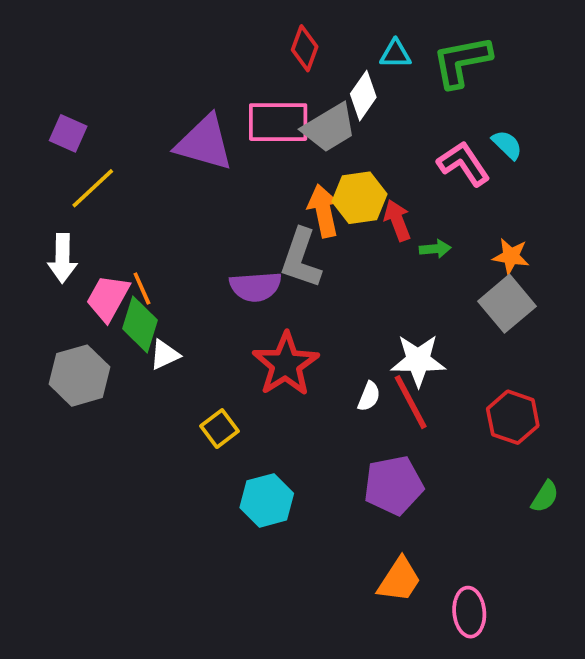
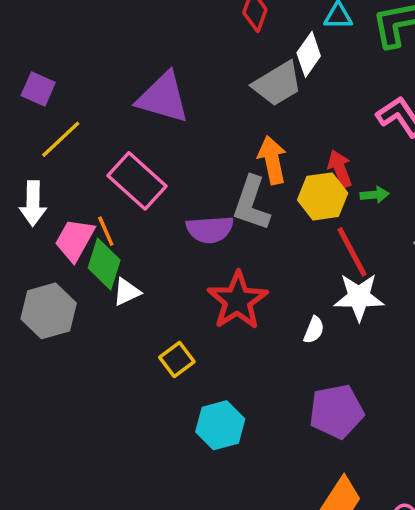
pink rectangle: (278, 122) -> (137, 181), moved, turned 42
yellow hexagon: (360, 198) -> (323, 196), moved
red line: (411, 402) -> (352, 252), moved

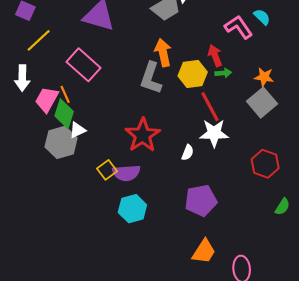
red arrow: (340, 169) -> (215, 56), moved
purple semicircle: (210, 229) -> (126, 173), moved
gray hexagon: (49, 311) -> (61, 142), moved

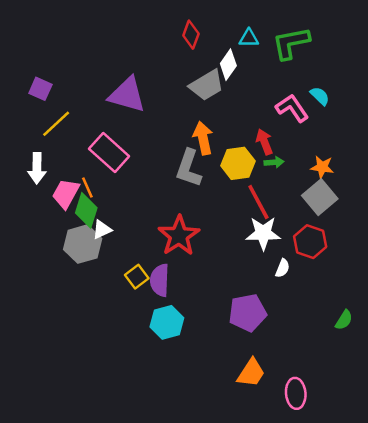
white semicircle: (188, 153) -> (282, 268), moved
red hexagon: (265, 164) -> (310, 242), moved
purple semicircle: (126, 173) -> (160, 280), turned 96

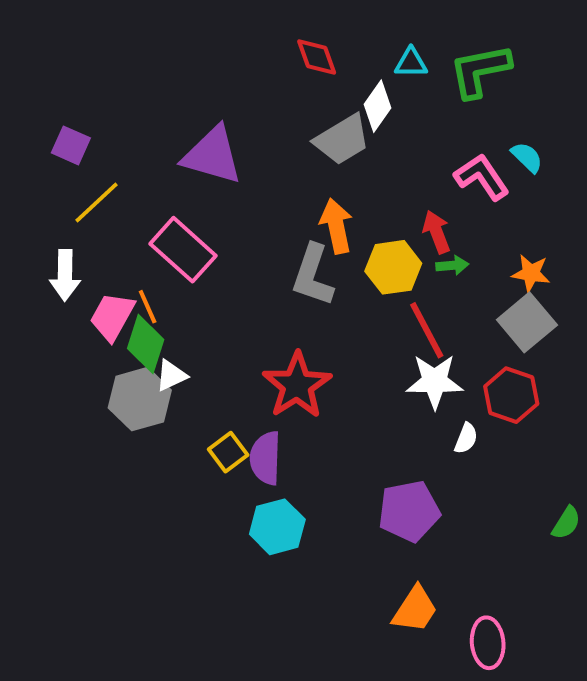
red diamond: (191, 35) -> (317, 57), turned -40

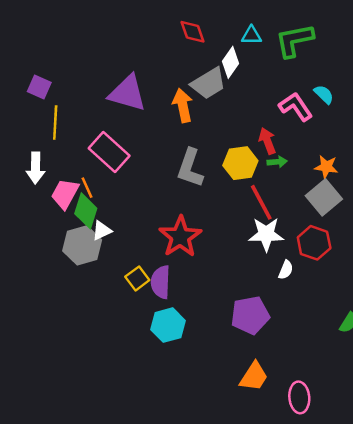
yellow line: (96, 202) -> (55, 123), turned -44
orange arrow: (336, 226) -> (183, 105), moved

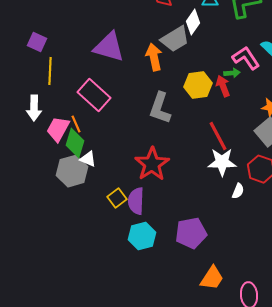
green arrow: (277, 162) -> (232, 73), moved
yellow hexagon: (240, 163) -> (198, 85), moved
white triangle: (102, 231) -> (88, 159), turned 48
purple pentagon: (250, 315) -> (191, 233), moved

